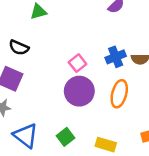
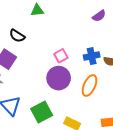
green square: (66, 137) -> (42, 112), size x1.5

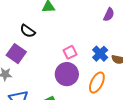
purple semicircle: (99, 16) -> (109, 15), turned -32
blue cross: (92, 56) -> (100, 54), turned -35

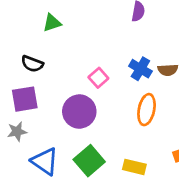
purple square: (16, 54) -> (25, 99), turned -30
purple circle: (67, 74) -> (79, 112), moved

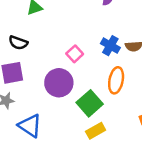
green square: (89, 161) -> (90, 103), moved
yellow rectangle: (134, 167) -> (96, 131), moved, turned -42

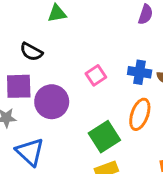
blue cross: (110, 46) -> (140, 72), turned -30
purple circle: (59, 83) -> (52, 102), moved

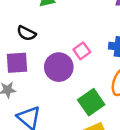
purple circle: (52, 102) -> (59, 67), moved

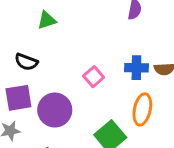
purple circle: (59, 67) -> (55, 110), moved

